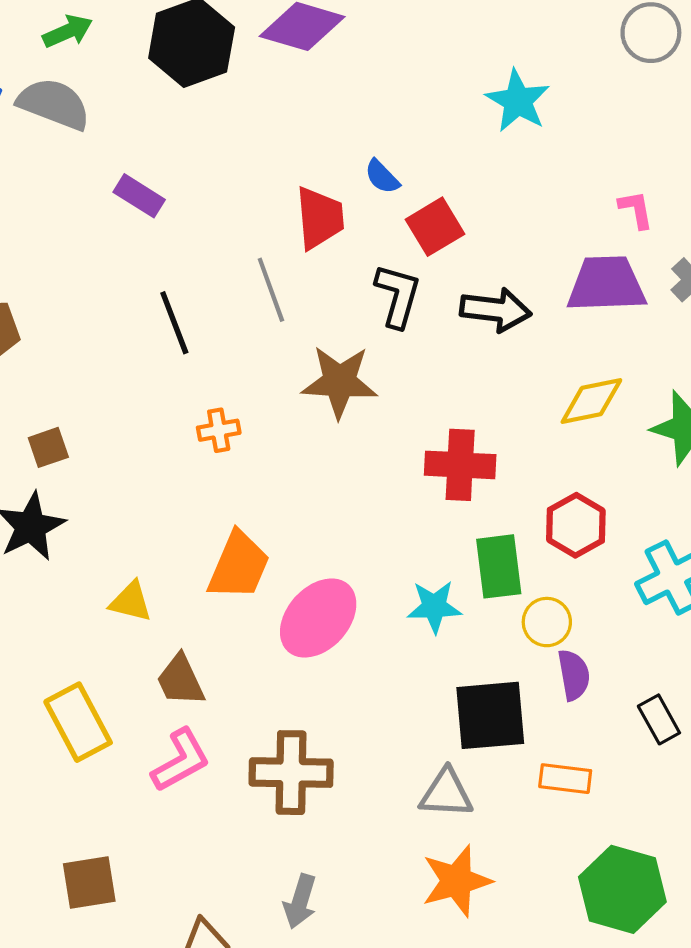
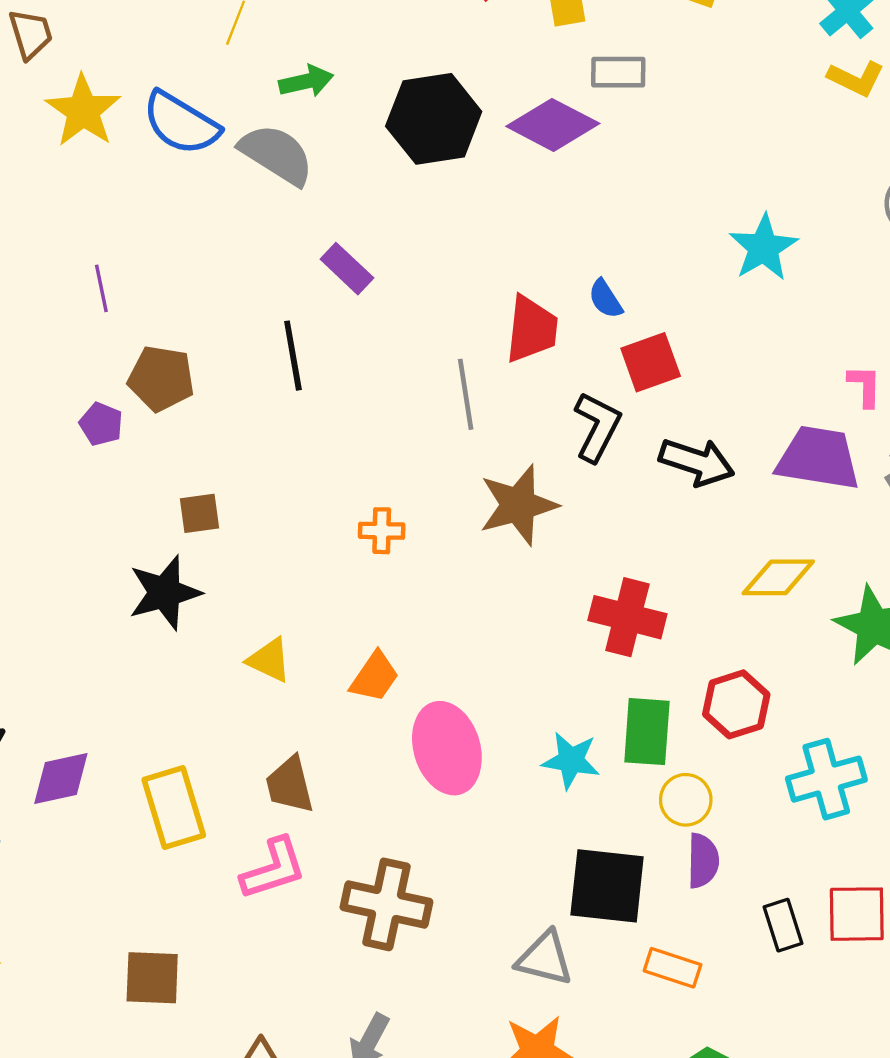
black line: (174, 323) -> (293, 356), moved
brown star: (340, 382) -> (518, 505), turned -30
orange trapezoid: (239, 566) -> (375, 677), size x0.7
yellow triangle: (131, 602) -> (269, 660), moved
pink ellipse: (318, 618) -> (447, 748), turned -70

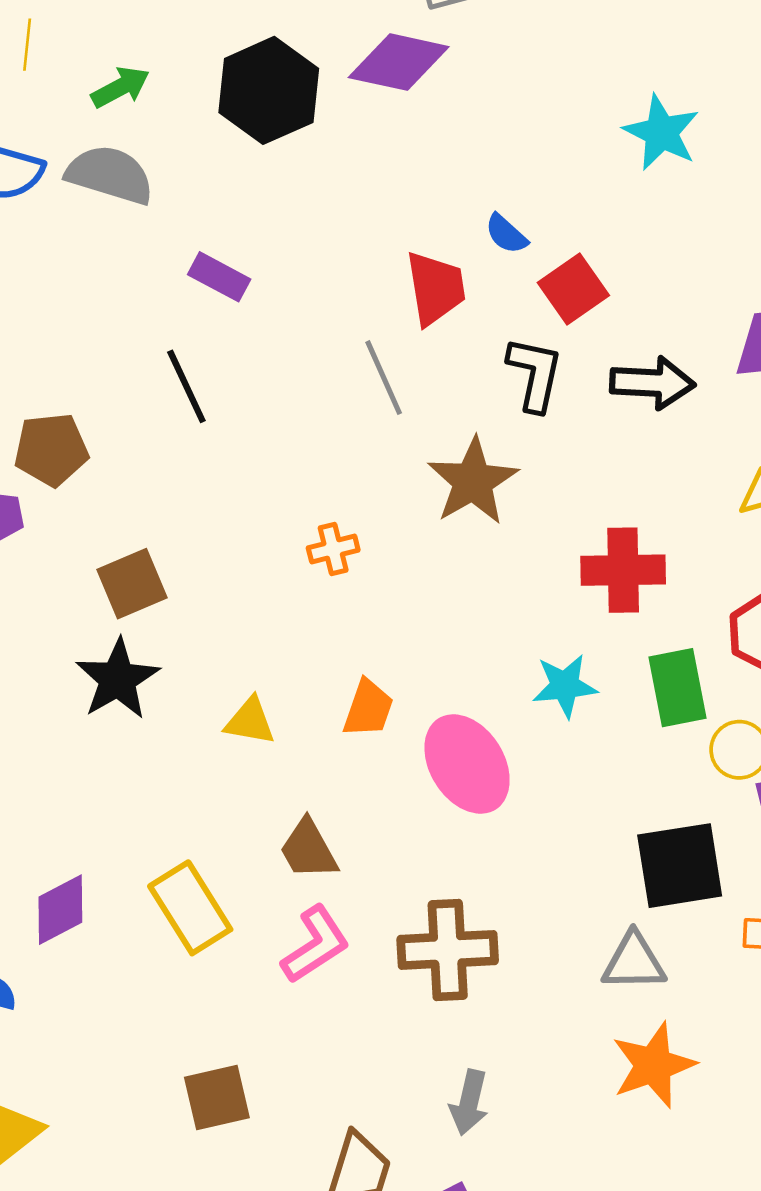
brown square: (200, 513) -> (132, 584), size x1.4
cyan star: (571, 760) -> (565, 686), moved

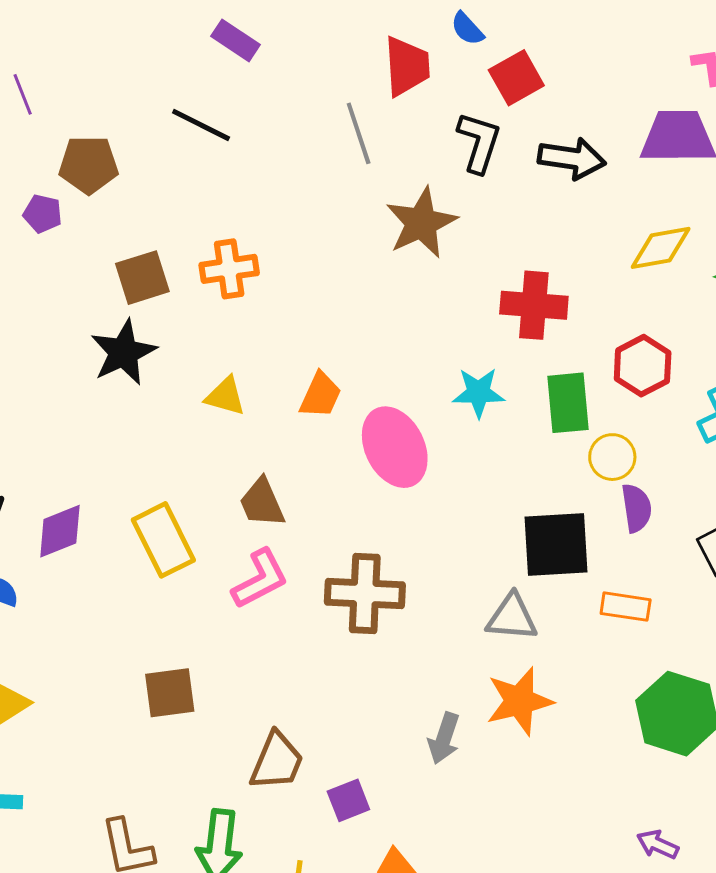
black line: (186, 386) -> (201, 125), turned -44
orange cross: (333, 549) -> (229, 269), moved, size x1.4
gray arrow: (469, 1102) -> (444, 738), moved

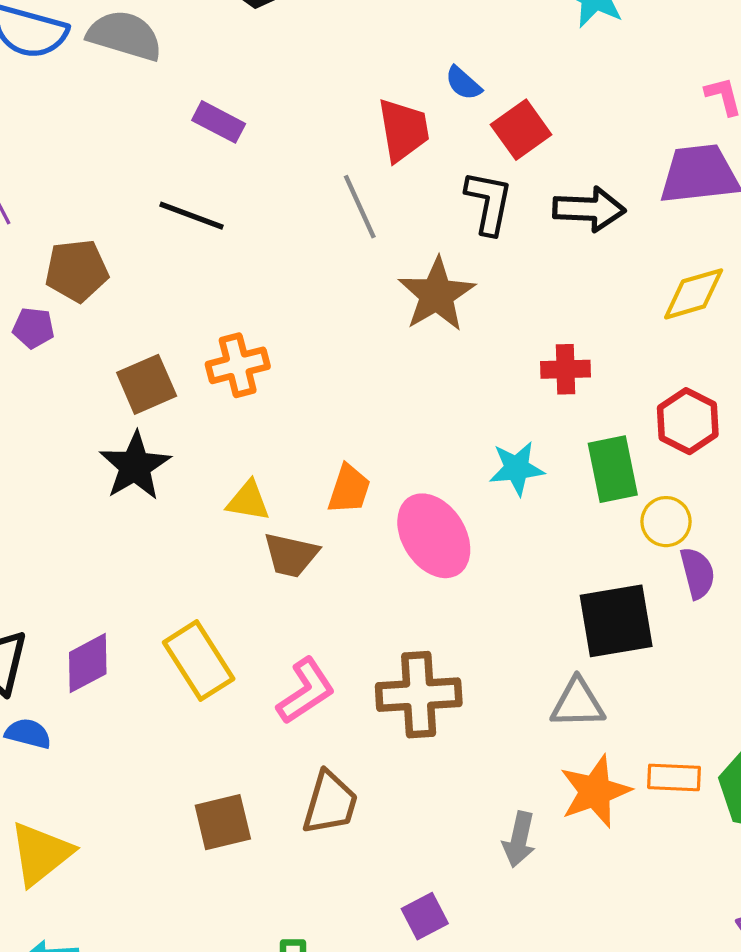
red cross: (534, 305) -> (565, 369), size x0.7
brown trapezoid: (262, 503) -> (291, 555), moved, turned -48
orange rectangle: (626, 607) -> (674, 777), moved
brown trapezoid: (277, 761) -> (330, 803), moved

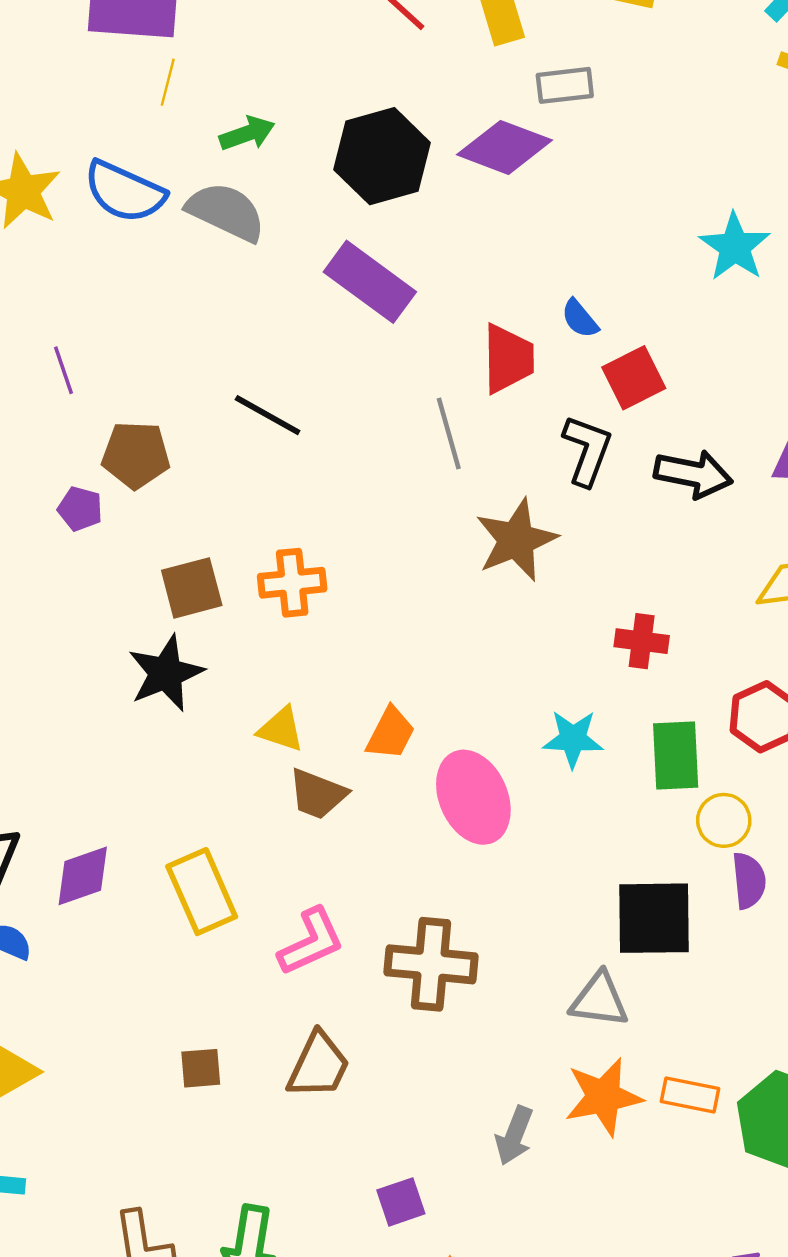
purple rectangle: (219, 122) -> (370, 282), moved, size x1.6
brown square: (223, 822) -> (201, 1068), size x0.7

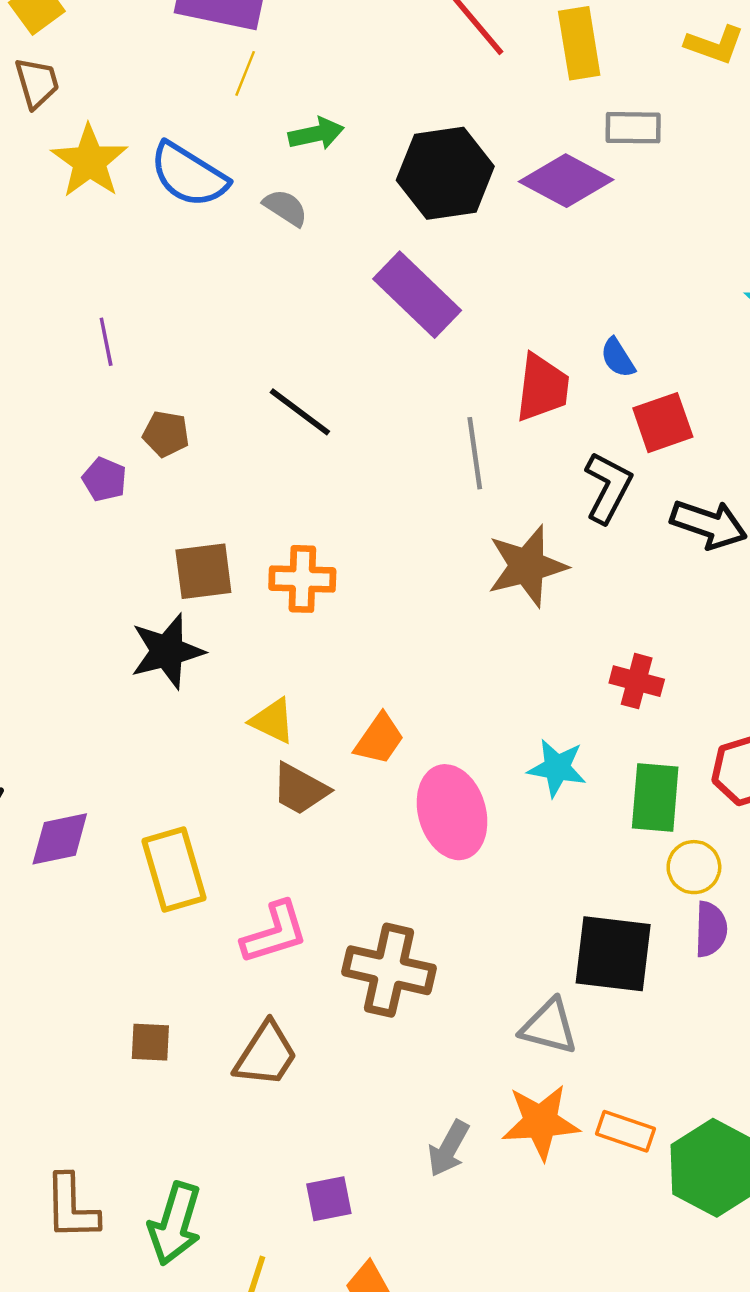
gray semicircle: (226, 212) -> (285, 208), size x0.6
brown pentagon: (136, 455) -> (166, 434), size x0.7

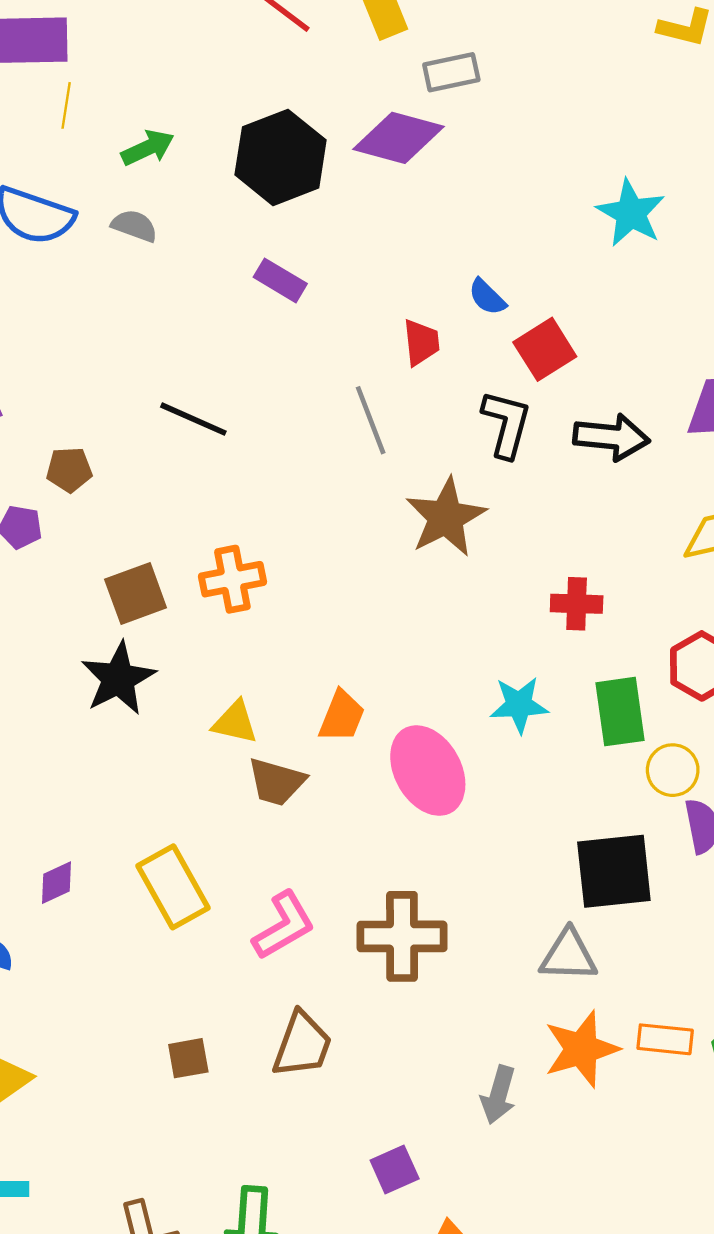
purple rectangle: (417, 295) -> (280, 280), size x0.6
red trapezoid: (542, 388) -> (421, 342), size x0.7
purple diamond: (60, 839) -> (56, 883), size x0.7

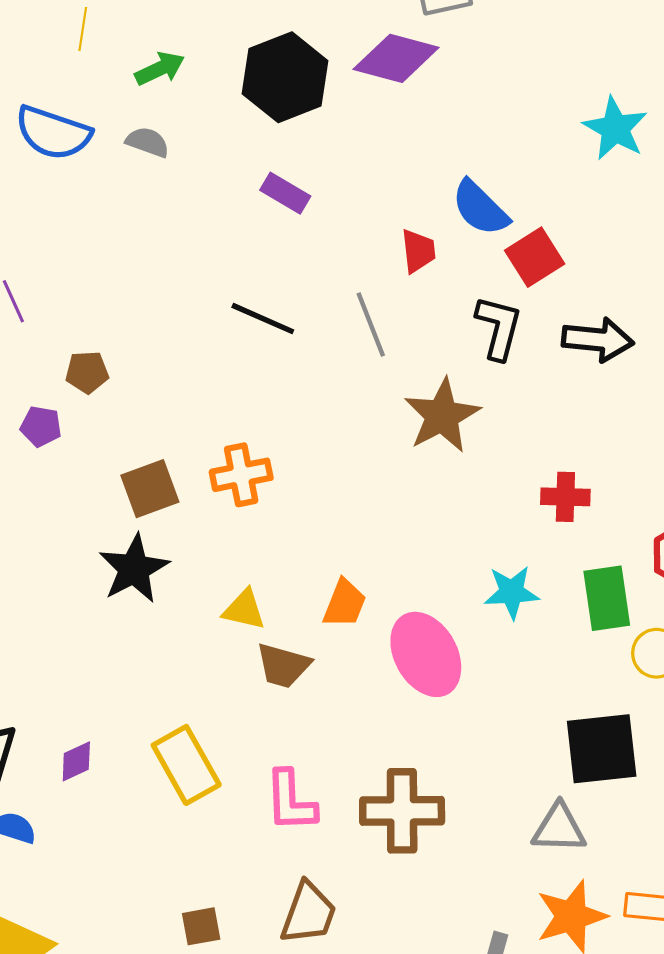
blue semicircle: (487, 297) -> (480, 208), size x1.6
black line: (193, 419) -> (263, 319), moved
pink L-shape: (284, 926) -> (291, 801), turned 118

